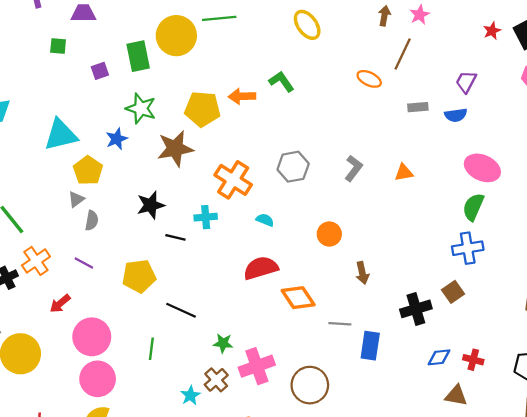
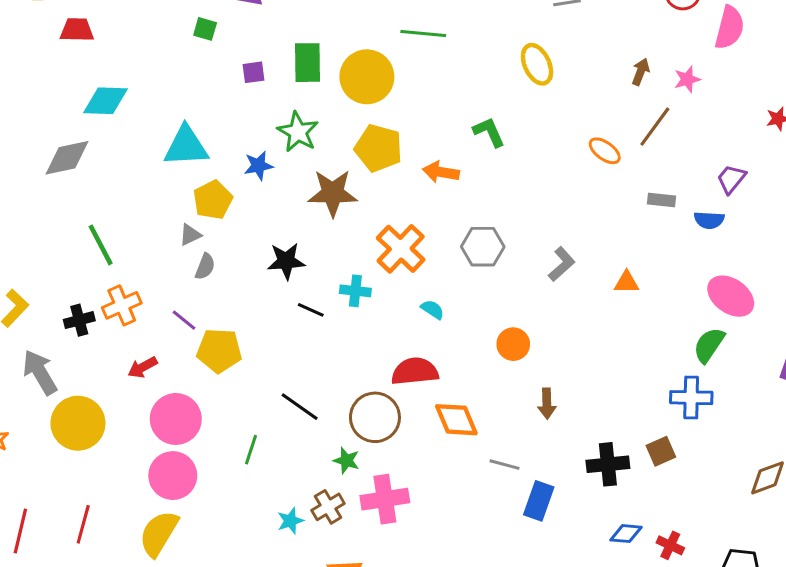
yellow circle: (176, 36) -> (367, 77), moved
orange arrow: (242, 96) -> (441, 172), moved
yellow pentagon: (139, 276) -> (219, 350), moved
brown circle: (310, 385) -> (375, 417), moved

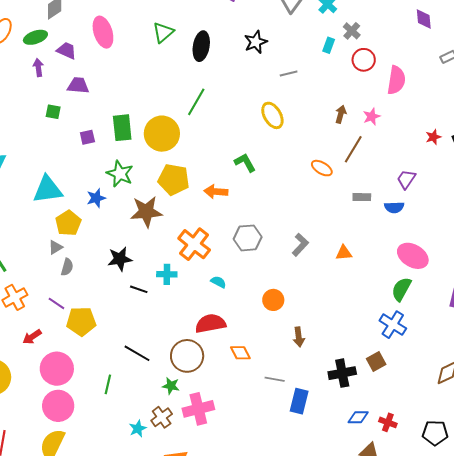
green line: (423, 34) -> (196, 102), turned -60
blue cross: (691, 398) -> (393, 325), turned 36
orange diamond: (456, 420) -> (240, 353), size x0.7

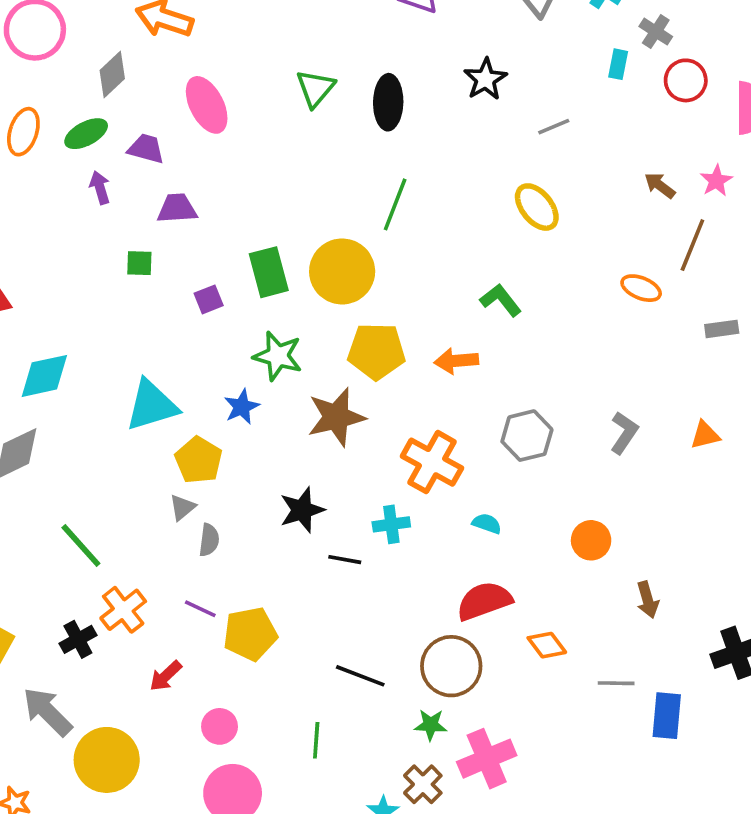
brown arrow: (341, 114) -> (660, 185), turned -60
pink circle: (57, 369) -> (220, 726), size x0.6

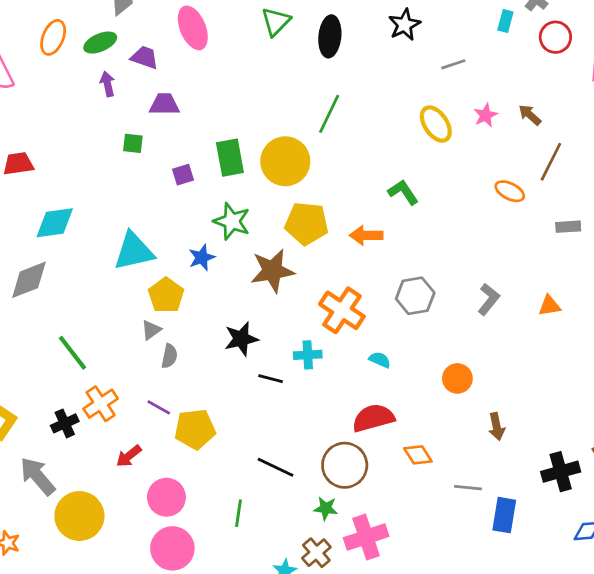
pink star: (716, 181) -> (486, 115), moved
pink circle: (220, 726) -> (166, 497), size x1.4

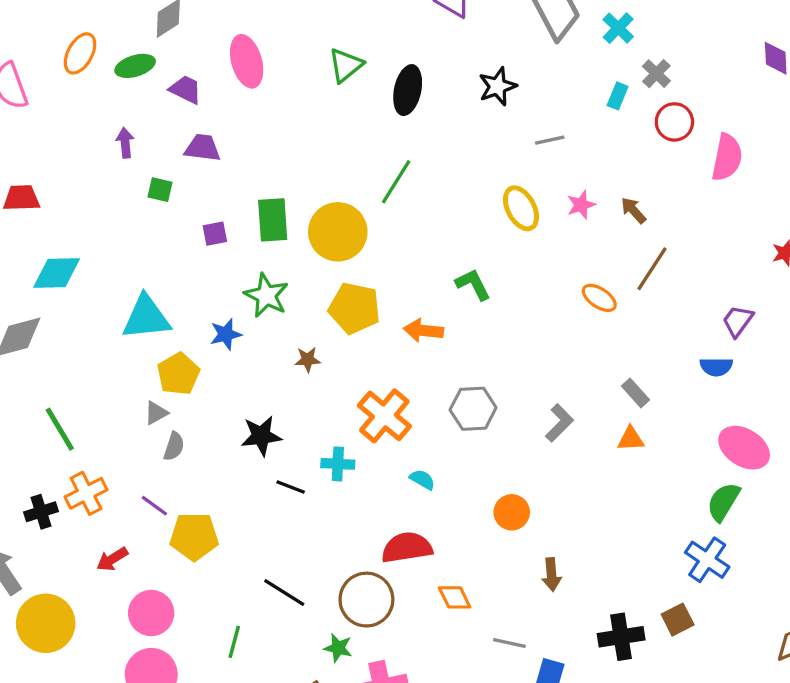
purple arrow: (107, 84) -> (125, 143), moved
gray rectangle: (568, 227) -> (636, 393), moved, turned 45
brown star: (272, 271) -> (308, 360), size x0.5

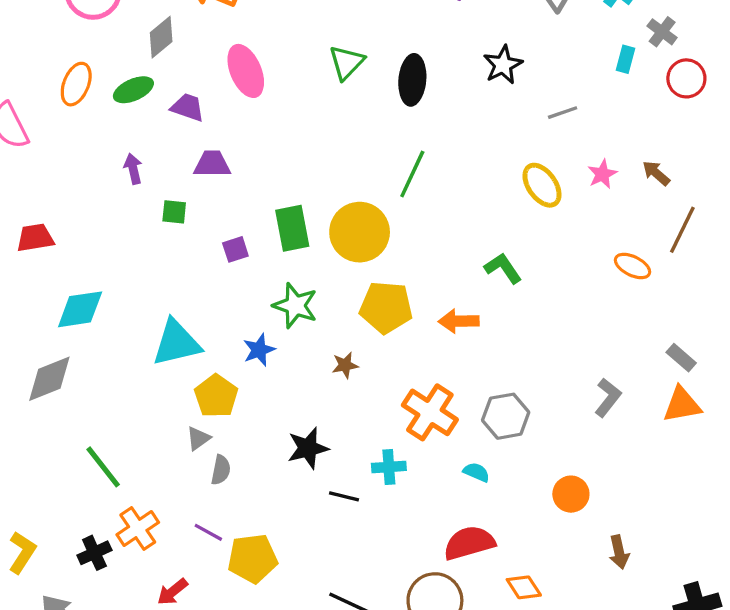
gray hexagon: (473, 409) -> (506, 416), moved
orange triangle: (631, 439) -> (682, 405), size x1.4

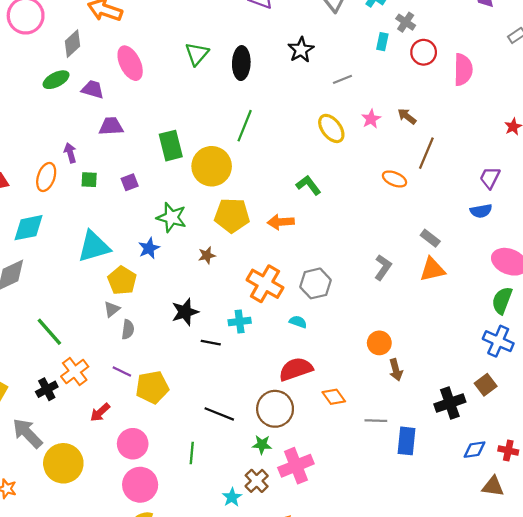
orange ellipse: (76, 84) -> (46, 177), moved
purple arrow: (133, 169) -> (70, 153), moved
green square: (174, 212) -> (89, 180), moved
green rectangle: (292, 228) -> (171, 146), moved
orange circle: (571, 494) -> (379, 343), moved

